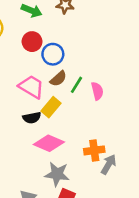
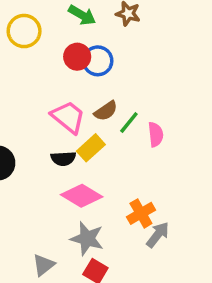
blue circle: (53, 54) -> (98, 61), moved
orange cross: (94, 150) -> (141, 213), turned -30

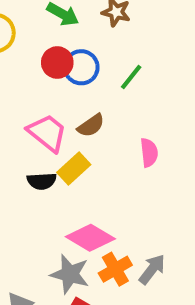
green line: (129, 123) -> (131, 77), moved
pink diamond: (82, 196) -> (90, 238), moved
orange cross: (141, 213) -> (115, 269), moved

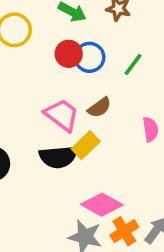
black semicircle: (42, 181) -> (58, 157), size x1.5

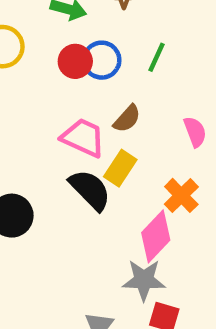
black semicircle: (58, 157) -> (90, 190), turned -117
pink diamond: (102, 205) -> (156, 236), turned -63
orange cross: (124, 231) -> (181, 195), moved

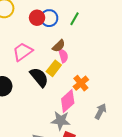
pink semicircle: (195, 132) -> (63, 56), moved
pink trapezoid: (83, 138) -> (23, 52), moved, turned -65

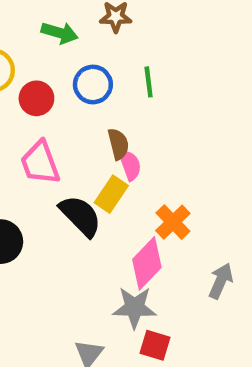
red circle: (37, 18) -> (36, 98), moved
green line: (74, 19) -> (149, 82), turned -32
brown semicircle: (59, 46) -> (118, 144), turned -56
pink trapezoid: (23, 52) -> (40, 163), turned -70

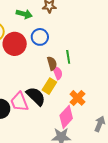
green line: (149, 82) -> (68, 57), moved
red circle: (36, 98) -> (15, 44), size x1.5
pink trapezoid: (40, 163) -> (19, 102), moved

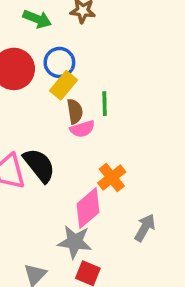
pink semicircle: (57, 73) -> (82, 129), turned 88
yellow rectangle: (49, 86) -> (64, 85), moved

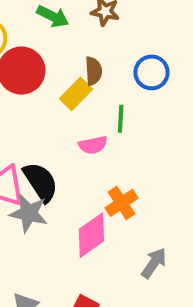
blue circle: (59, 62) -> (151, 72), moved
brown semicircle: (75, 111) -> (93, 71), moved
gray star: (75, 242) -> (29, 213), moved

